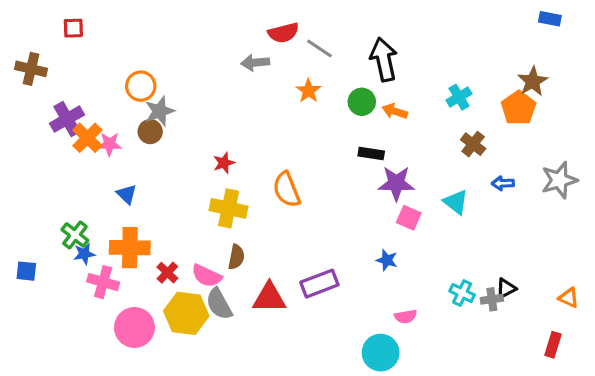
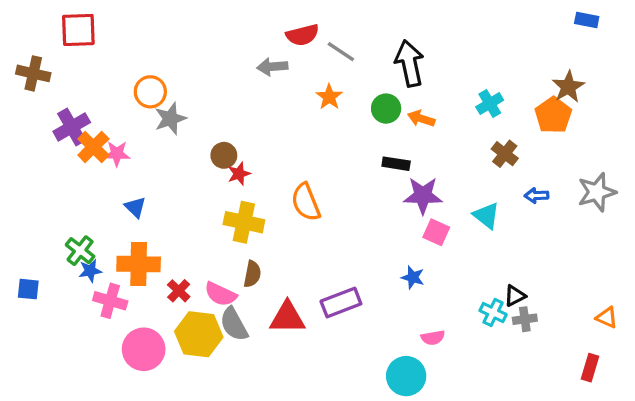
red square: (73, 28) -> (78, 30), size x1.6
brown circle: (150, 132) -> (224, 155), moved
black triangle: (506, 288) -> (515, 296), moved

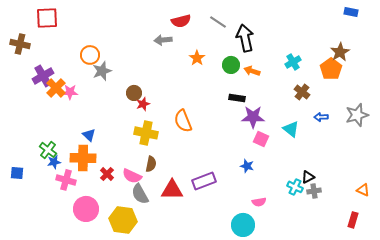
gray line: (341, 52) -> (218, 22), moved
blue triangle: (135, 207) -> (89, 135), moved
yellow hexagon: (199, 334) -> (123, 220), moved

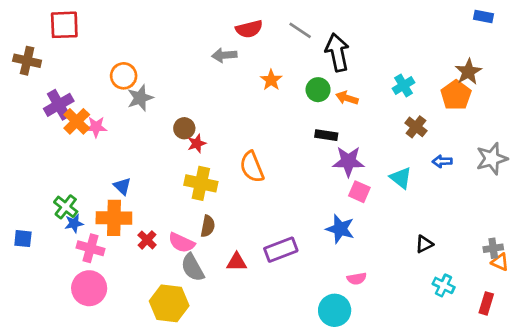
blue star: (247, 166) -> (340, 229), size x1.5
cyan cross: (295, 187) -> (444, 285), moved
red triangle: (172, 190) -> (237, 262), size x0.7
gray cross: (314, 191) -> (493, 248), moved
pink circle: (86, 209) -> (89, 288), moved

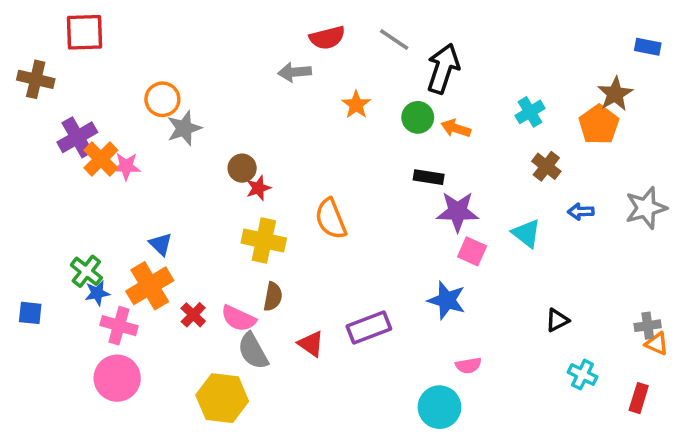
blue rectangle: (484, 17) -> (648, 47), moved
black arrow: (337, 52) -> (443, 68), turned 30
orange cross: (114, 218) -> (150, 286), turned -32
red triangle: (237, 262) -> (311, 344), turned 35

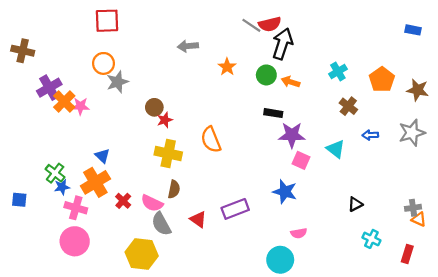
red square: (85, 32) -> (107, 21), moved
red semicircle: (327, 38) -> (270, 24), moved
brown star: (615, 94) -> (418, 90), moved, turned -30

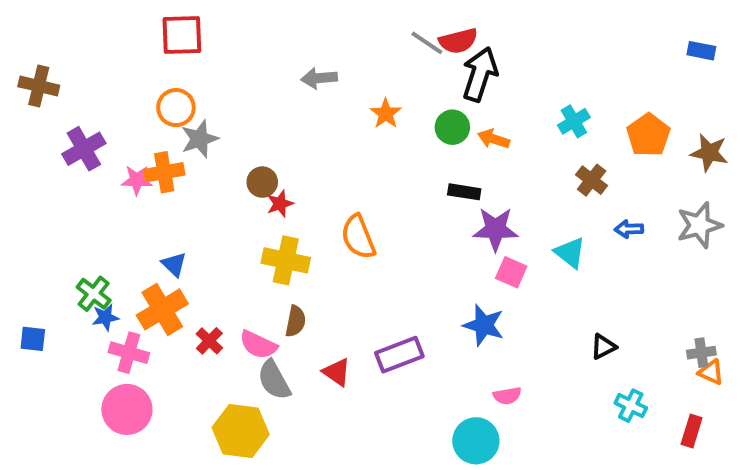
orange cross: (64, 102) -> (164, 172), moved, turned 35

